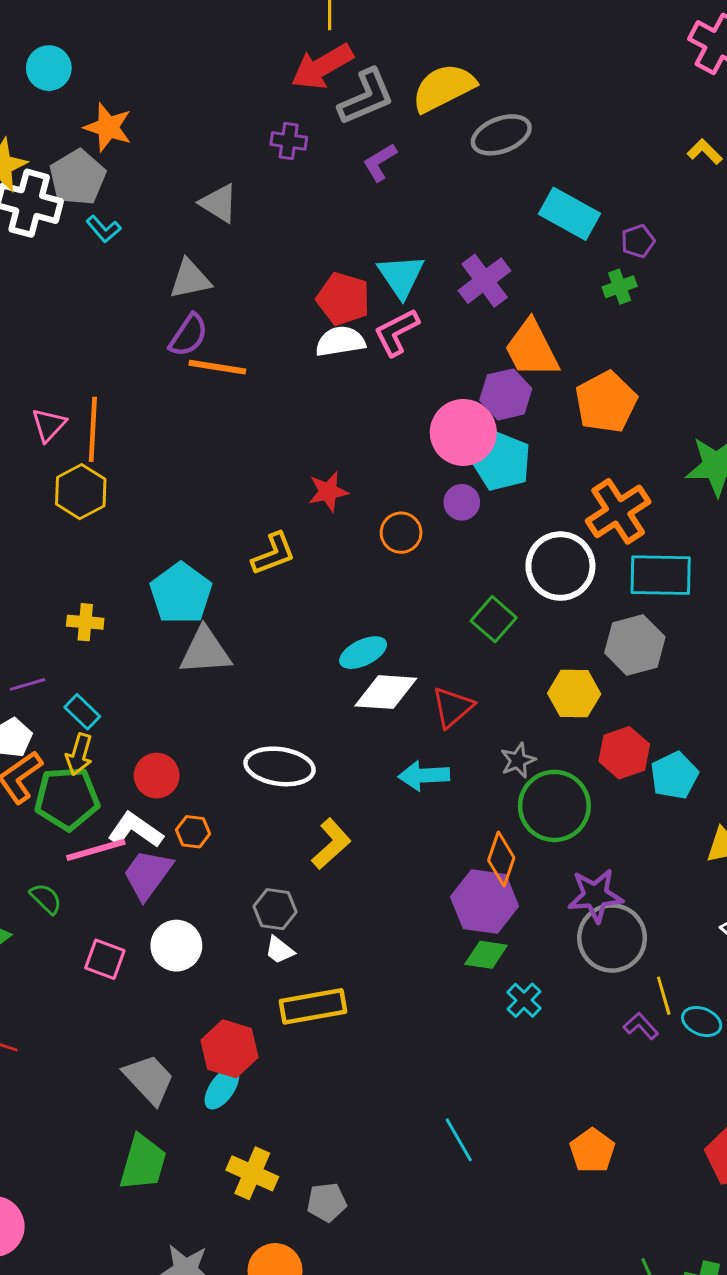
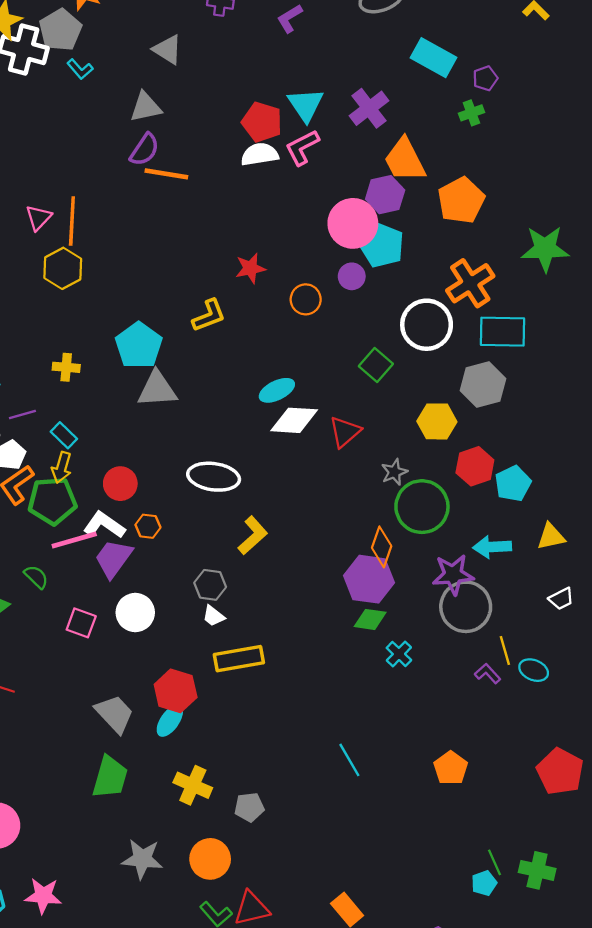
cyan arrow: (424, 776) -> (492, 547), moved

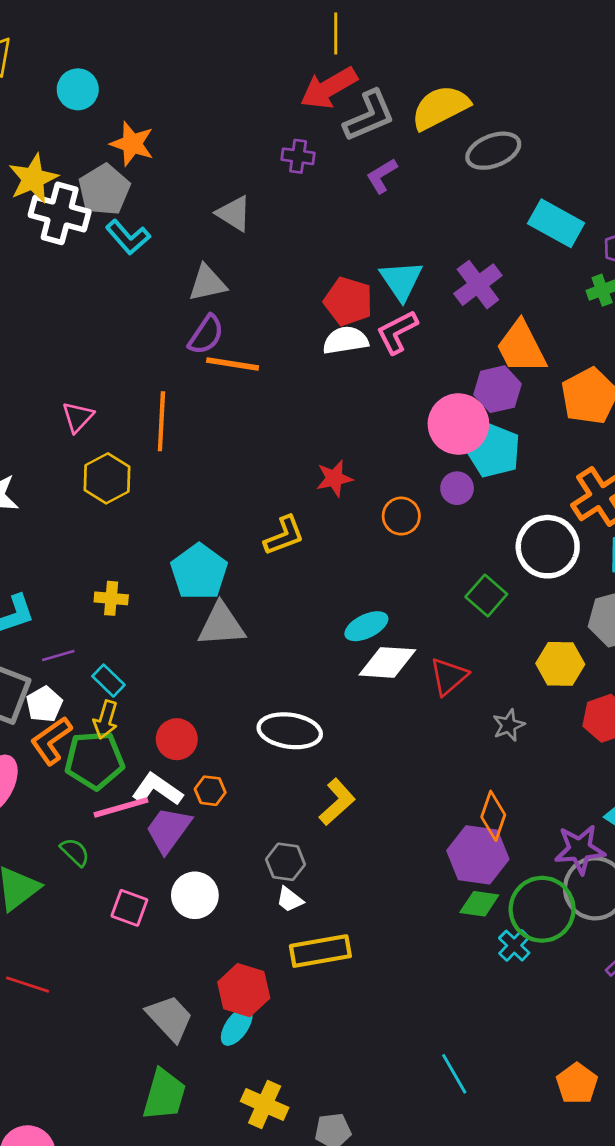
cyan L-shape: (80, 69) -> (128, 237), size x1.4
orange line: (72, 221) -> (161, 421), moved
green circle: (422, 507) -> (542, 909), moved

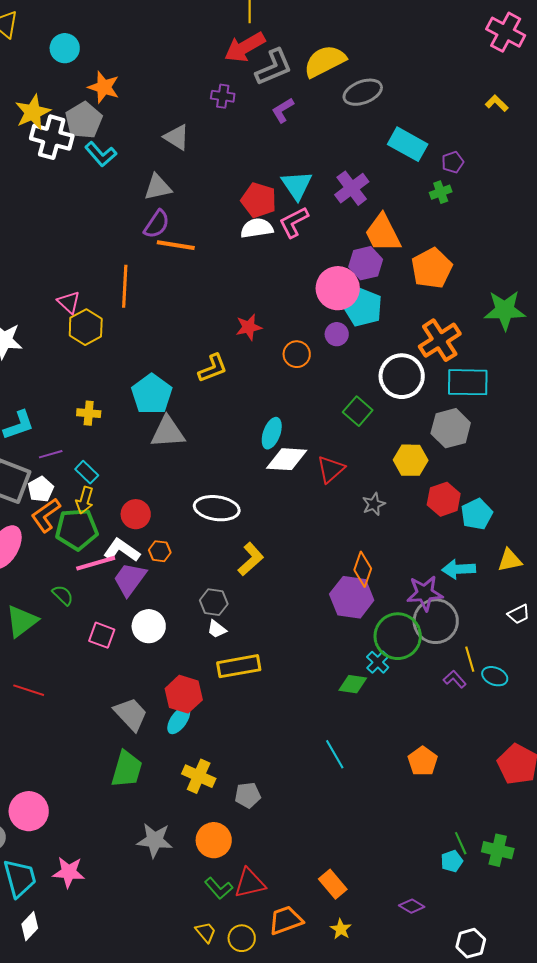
pink triangle: (78, 417) -> (69, 302), moved, turned -30
cyan ellipse: (366, 626) -> (272, 433), turned -44
green diamond: (479, 904) -> (353, 684), moved

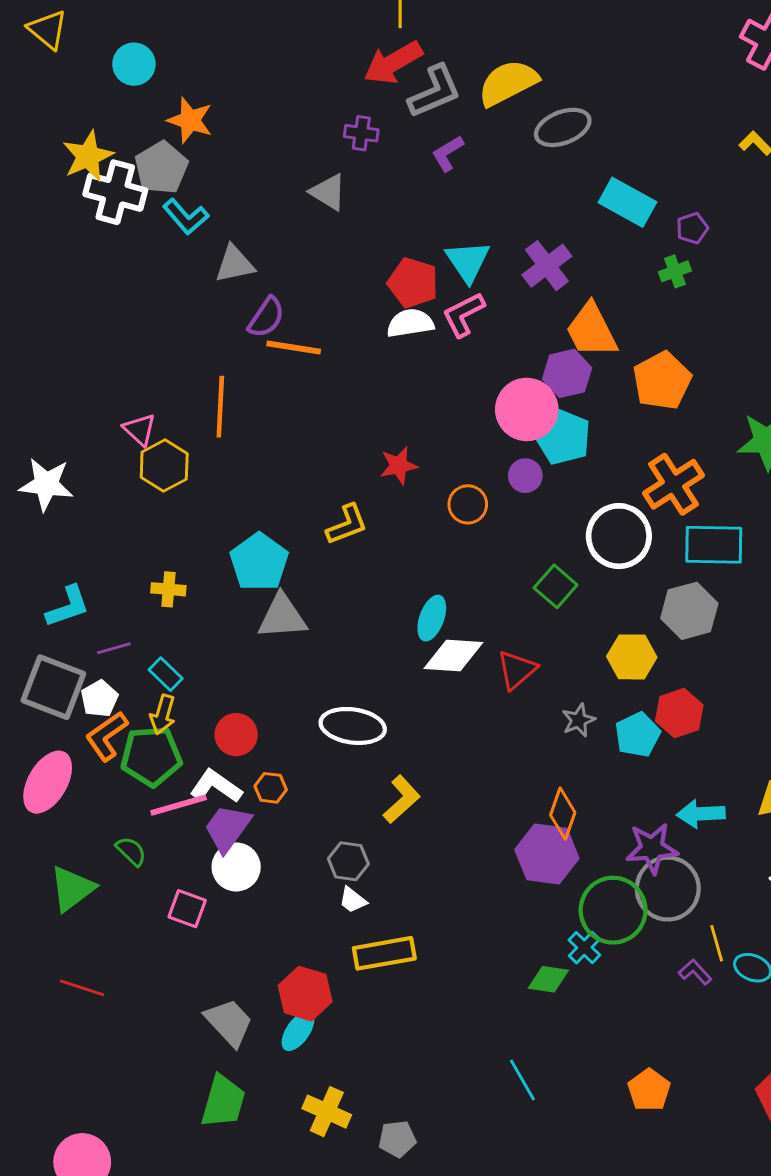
gray triangle: (177, 137) -> (328, 192), moved
gray triangle: (158, 187) -> (235, 264), moved
cyan pentagon: (477, 514) -> (638, 735), moved
white circle: (149, 626) -> (236, 867), moved

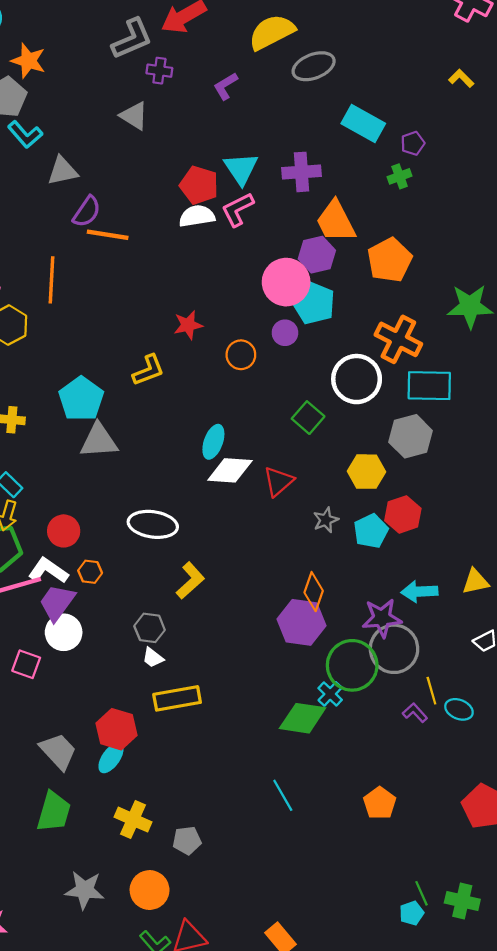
gray L-shape: (435, 91) -> (132, 39), moved
purple cross: (547, 266) -> (301, 172), turned 33
orange cross: (674, 484) -> (398, 339), turned -30
green diamond: (548, 979) -> (303, 718), size x1.5

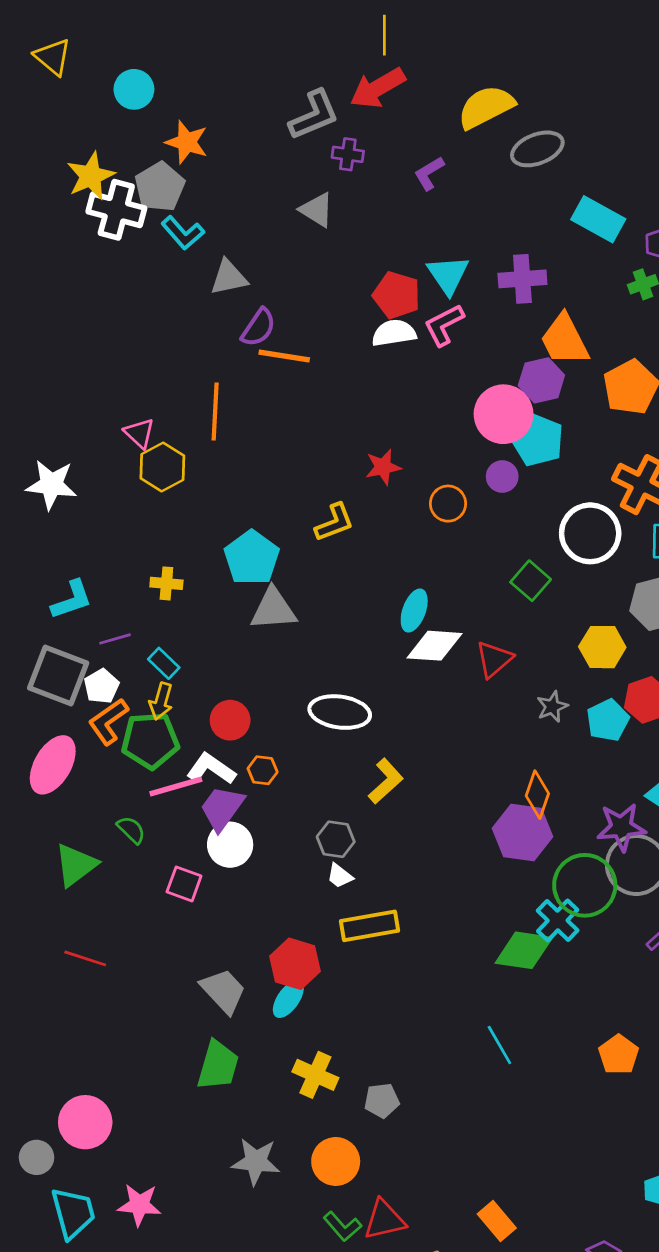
cyan cross: (330, 694) -> (558, 921), size x1.4

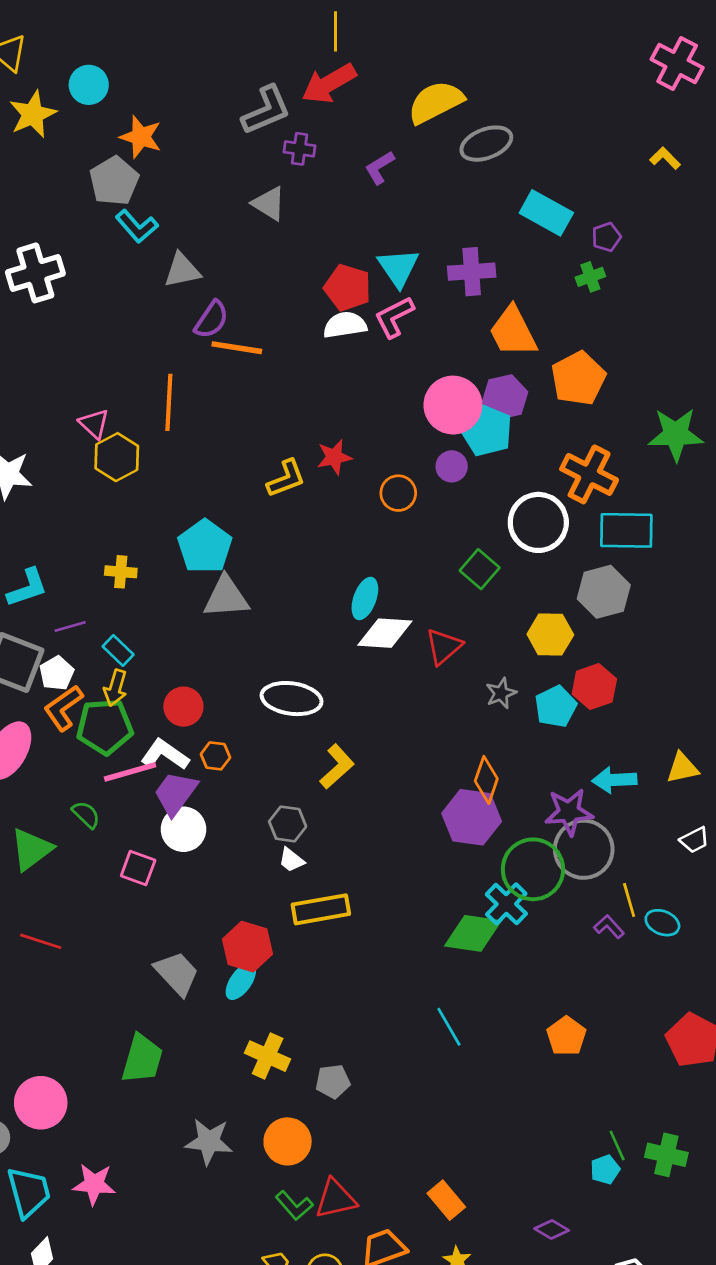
yellow star: (91, 176) -> (33, 114), moved
white cross: (116, 210) -> (35, 273), moved, turned -32
purple hexagon: (541, 380) -> (505, 397), moved
yellow L-shape: (334, 523) -> (286, 478), moved
green trapezoid: (218, 1065) -> (142, 1059), moved

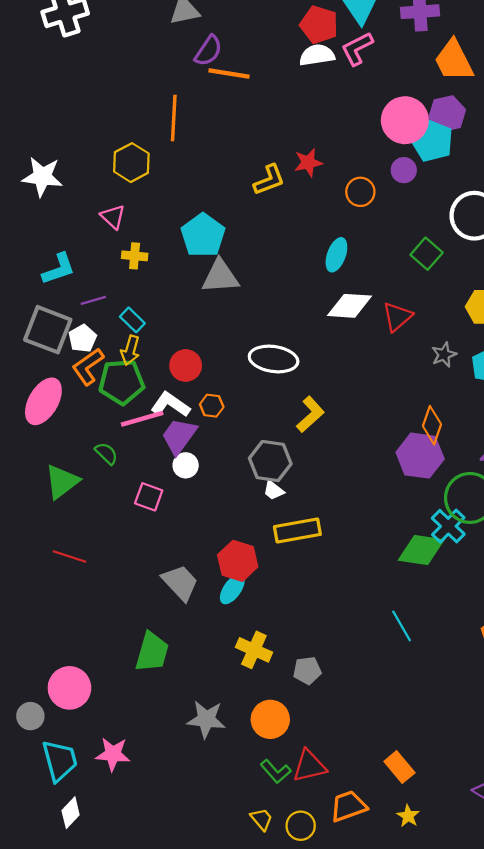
pink triangle: (94, 424) -> (113, 217), moved
cyan ellipse: (365, 598) -> (336, 255), moved
gray hexagon: (288, 824) -> (270, 461), size x1.4
white circle: (183, 829) -> (186, 465), size x0.7

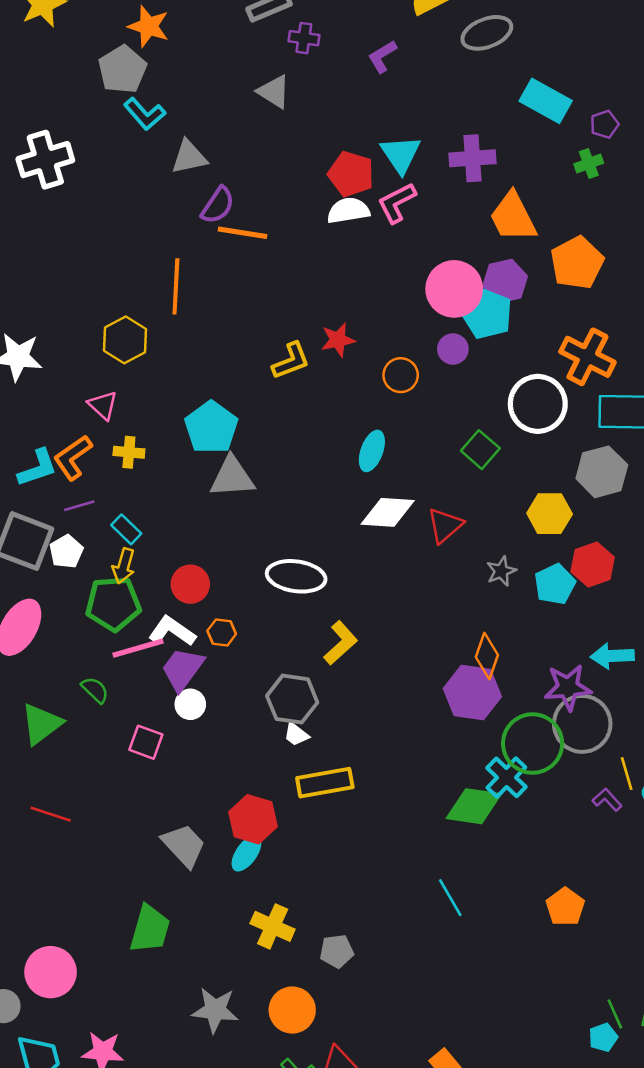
orange L-shape: (88, 367) -> (73, 457), moved

